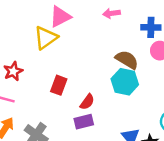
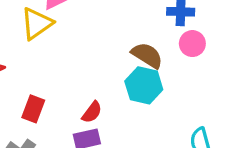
red rectangle: (59, 85) -> (33, 109), moved

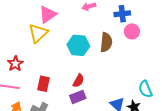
brown semicircle: (147, 55) -> (106, 42), turned 72
cyan hexagon: (144, 85) -> (78, 45), moved

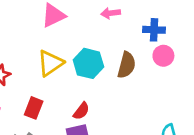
yellow triangle: (38, 33) -> (50, 63), moved

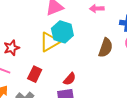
cyan hexagon: (88, 63) -> (62, 32), moved

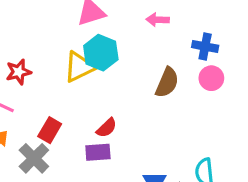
red rectangle: (35, 74) -> (50, 130), moved

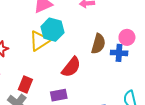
blue cross: (205, 46) -> (119, 53), moved
red semicircle: (107, 128) -> (71, 67), moved, size x1.5

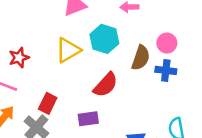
cyan hexagon: (52, 30) -> (104, 39), moved
pink circle: (127, 37) -> (167, 43), moved

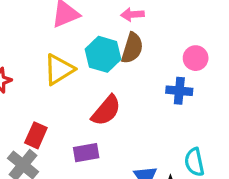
pink circle: (167, 43) -> (196, 58), moved
brown semicircle: (141, 58) -> (132, 48), moved

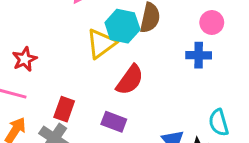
yellow triangle: (59, 69) -> (101, 44), moved
purple rectangle: (86, 153) -> (114, 122), turned 35

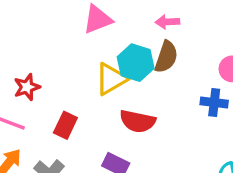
red semicircle: (130, 80) -> (138, 121), turned 60
red rectangle: (64, 109) -> (65, 125), moved

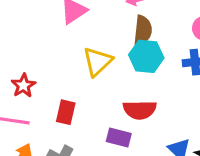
cyan hexagon: (136, 63) -> (146, 56), moved
red semicircle: (138, 121) -> (140, 110), moved

